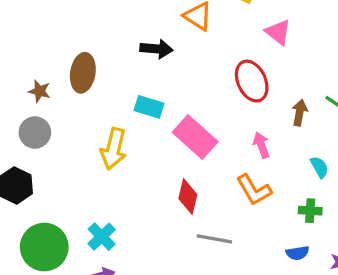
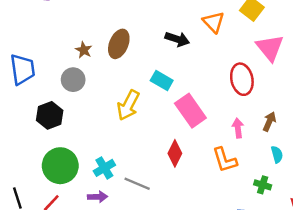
pink triangle: (278, 32) -> (270, 48), size x1.4
brown arrow: (300, 113) -> (269, 122), moved
gray line: (214, 239) -> (137, 184), moved

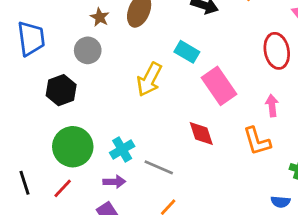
red diamond: (175, 153) -> (201, 134), turned -45

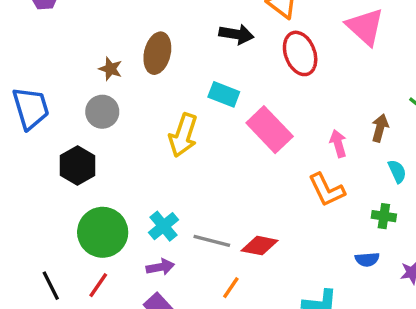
red ellipse: (277, 51) -> (300, 53), moved
red diamond: (201, 134) -> (260, 246), moved, turned -52

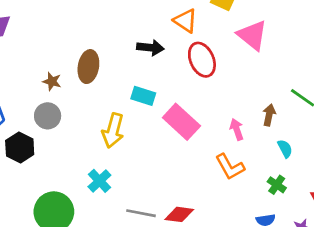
black hexagon: (78, 165) -> (20, 147), moved
green cross: (384, 216) -> (277, 185), turned 30
cyan cross: (164, 226) -> (99, 181), moved

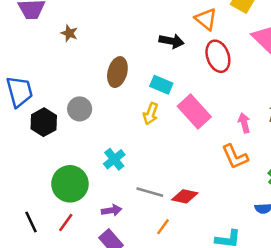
brown ellipse: (88, 67) -> (117, 72), moved
brown star: (52, 81) -> (69, 33), moved
gray circle: (48, 116) -> (80, 109), moved
yellow arrow: (113, 131) -> (151, 114), moved, size x0.7

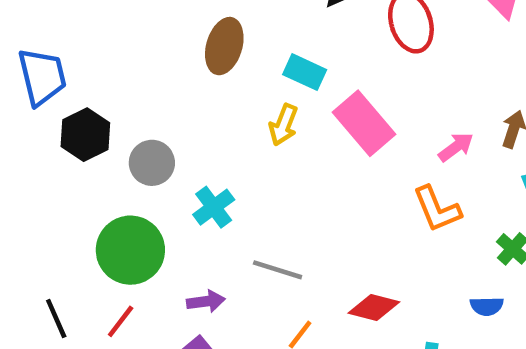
gray circle: (80, 109) -> (152, 163), moved
pink arrow: (244, 123) -> (456, 147), turned 66
red diamond: (185, 196) -> (374, 307), moved

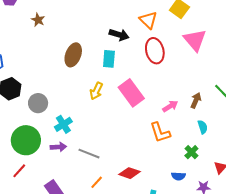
cyan rectangle: (305, 72) -> (109, 59), moved, turned 66
purple arrow: (206, 301) -> (58, 147), moved

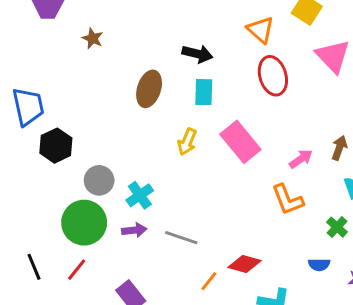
black arrow: (119, 35) -> (197, 54), moved
gray circle: (38, 103) -> (99, 180), moved
orange line: (97, 182) -> (209, 281), moved

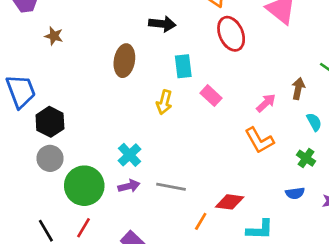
brown star: (93, 38) -> (54, 36), moved
cyan rectangle: (204, 92) -> (183, 66), moved
pink rectangle: (240, 142) -> (211, 96), size x0.6
gray circle: (99, 180) -> (50, 158), moved

